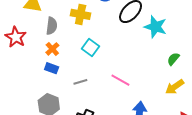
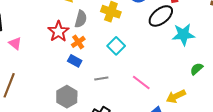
cyan star: (155, 27) -> (183, 35), turned -30
red star: (16, 37) -> (58, 31), moved
yellow arrow: (175, 87) -> (176, 96), moved

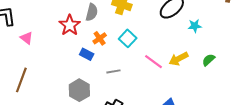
cyan star: (183, 35) -> (195, 26), size x0.6
orange cross: (78, 42) -> (100, 38), moved
pink line: (141, 83) -> (153, 62), moved
yellow arrow: (176, 96) -> (179, 59), moved

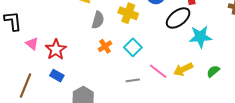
red star: (70, 25) -> (56, 50), moved
cyan star: (195, 26) -> (200, 37), size x1.6
blue rectangle: (87, 54) -> (57, 76), moved
gray line: (113, 71) -> (133, 80), moved

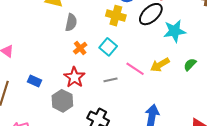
yellow cross: (128, 13) -> (116, 16), moved
red star: (56, 50) -> (74, 77), moved

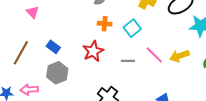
orange cross: (80, 48) -> (105, 24), turned 32
gray hexagon: (62, 101) -> (57, 73), moved

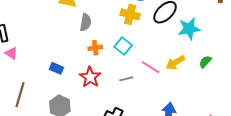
pink triangle: (32, 12) -> (11, 53), moved
blue rectangle: (53, 47) -> (56, 68), moved

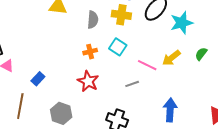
gray semicircle: (86, 22) -> (93, 20), moved
blue rectangle: (56, 68) -> (38, 79), moved, turned -64
gray line: (126, 79) -> (132, 84), moved

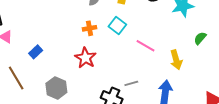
yellow arrow: (171, 58) -> (176, 60), moved, turned -72
gray line: (132, 84) -> (131, 83), moved
brown line: (20, 106) -> (16, 78), turned -45

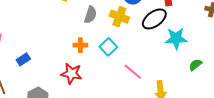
green semicircle: (200, 38) -> (195, 65), moved
red star: (85, 58) -> (71, 74), turned -30

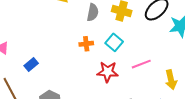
pink line: (133, 72) -> (141, 64), turned -54
red star: (71, 74) -> (108, 72), moved

